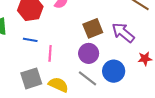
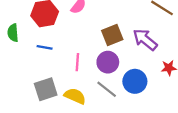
pink line: (50, 53) -> (77, 62), moved

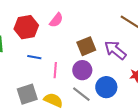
blue line: (45, 47) -> (34, 57), moved

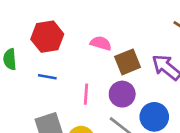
pink semicircle: (56, 20) -> (101, 43), moved, turned -112
blue line: (34, 57) -> (47, 77), moved

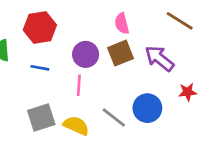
pink semicircle: (101, 43) -> (122, 23), moved, turned -120
purple circle: (122, 94) -> (86, 54), moved

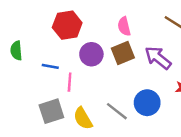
red hexagon: (40, 28) -> (67, 25), moved
pink line: (79, 85) -> (70, 82), moved
yellow semicircle: (76, 126) -> (83, 118), turned -145

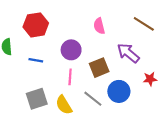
red hexagon: (67, 25) -> (36, 25), moved
brown square: (123, 53) -> (99, 68), moved
pink line: (70, 82) -> (70, 77), moved

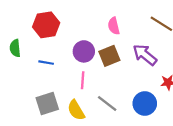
brown square: (99, 68) -> (109, 56), moved
blue circle: (119, 91) -> (145, 104), moved

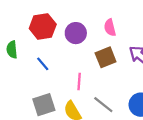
purple circle: (84, 51) -> (76, 33), moved
blue line: (46, 63) -> (43, 64), turned 40

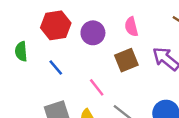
pink line: (79, 82) -> (97, 87), turned -42

